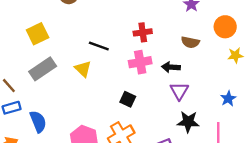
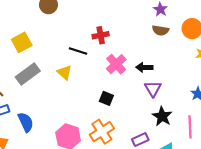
red cross: (143, 32) -> (101, 35), moved
brown semicircle: (190, 42) -> (161, 30), moved
pink cross: (140, 62) -> (116, 64), turned -30
black star: (188, 122) -> (162, 116), turned 30

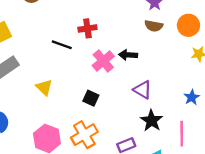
black arrow: (144, 67) -> (128, 55), moved
yellow triangle: (64, 72) -> (44, 87), moved
purple triangle: (153, 89) -> (143, 90), turned -30

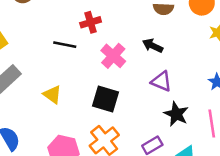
black arrow: (128, 55) -> (153, 46), moved, turned 30
black square: (91, 98) -> (106, 99), size x1.5

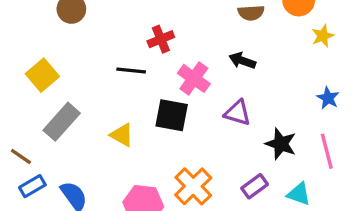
purple triangle: (161, 81) -> (238, 113), moved
black square: (106, 99) -> (172, 115), moved

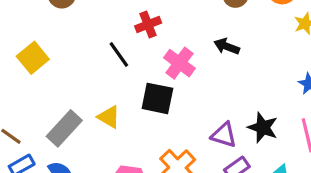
black line: (131, 70) -> (119, 55), turned 48
purple triangle: (238, 113) -> (224, 135), moved
gray rectangle: (62, 122) -> (64, 128), moved

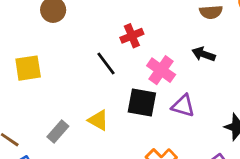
yellow square: (33, 58) -> (28, 68), turned 32
gray rectangle: (64, 128) -> (58, 131), size x0.7
purple triangle: (224, 135) -> (183, 106), moved

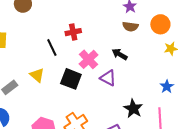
purple triangle: (183, 106) -> (108, 78), moved
yellow triangle: (98, 120) -> (37, 75), moved

